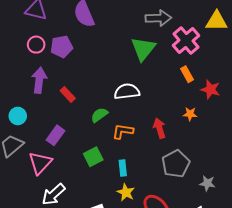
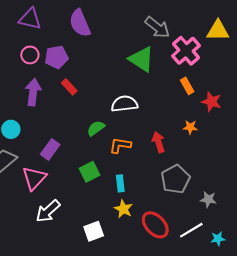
gray arrow: (158, 18) -> (157, 27), turned 40
green triangle: (143, 49) -> (141, 59), turned -36
red rectangle: (68, 95) -> (69, 87), moved

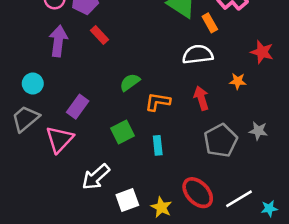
orange rectangle: (187, 86) -> (210, 23), moved
white semicircle: (124, 104) -> (198, 54), moved
gray star: (208, 199) -> (258, 131), moved
yellow star: (123, 209) -> (161, 207), moved
white arrow: (48, 211) -> (96, 177), moved

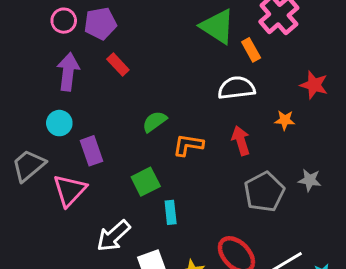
cyan circle: (33, 84) -> (59, 123), moved
purple rectangle: (78, 107) -> (92, 151), turned -55
cyan rectangle: (158, 145) -> (171, 212), moved

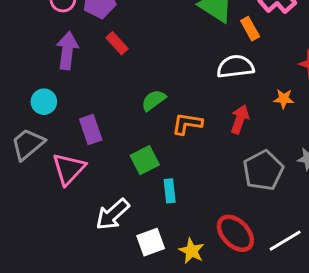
cyan circle: (59, 123) -> (44, 102), moved
red arrow: (241, 141) -> (240, 119), turned 36

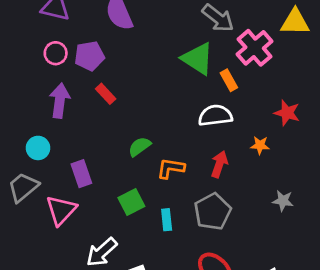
gray pentagon: (263, 170) -> (213, 212), moved
cyan rectangle: (170, 191) -> (167, 220), moved

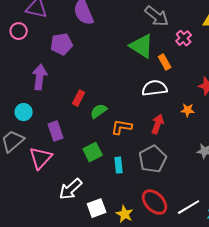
pink cross: (255, 48) -> (184, 38), size x0.6
pink circle: (56, 53) -> (19, 31), moved
red rectangle: (106, 94) -> (79, 98), moved, turned 70

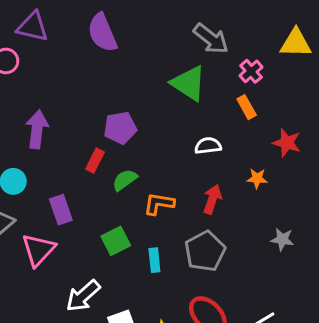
purple pentagon: (62, 44) -> (120, 128), moved
orange rectangle: (165, 62) -> (247, 107), moved
white semicircle: (155, 88) -> (208, 146), size x0.7

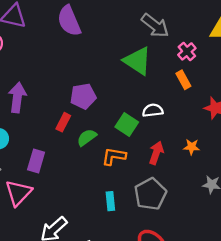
orange star: (257, 178) -> (192, 147), moved
purple rectangle: (61, 210) -> (36, 161), turned 35
green square: (116, 241) -> (127, 125), moved, turned -30

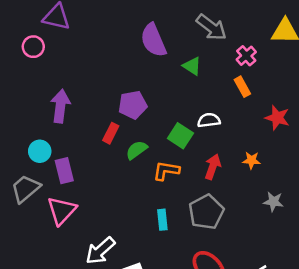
purple semicircle: (69, 21) -> (153, 40), moved
green triangle: (137, 61) -> (192, 66), size x0.6
purple rectangle: (36, 161) -> (64, 171), moved, turned -30

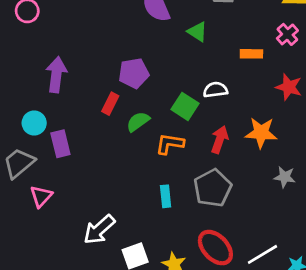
pink cross: (246, 56) -> (287, 34), moved
orange rectangle: (242, 87) -> (251, 54), turned -60
orange star: (251, 160) -> (261, 133), size x1.6
pink triangle: (62, 211) -> (41, 196), moved, size x0.7

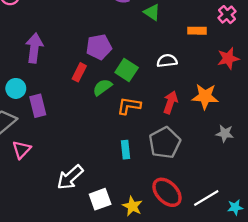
red star: (289, 87) -> (228, 58), turned -30
green square: (185, 106) -> (127, 70), moved

